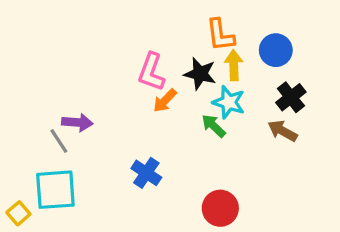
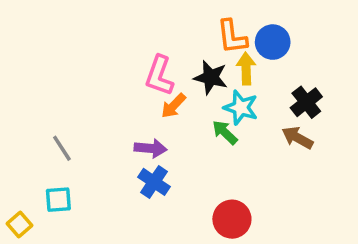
blue circle: (276, 50) -> (273, 42), moved
purple arrow: (77, 122) -> (150, 148), moved
cyan square: (55, 190) -> (58, 200), size x0.6

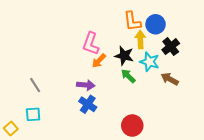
black star: (211, 77) -> (124, 56), moved
black cross: (306, 102) -> (171, 47), moved
cyan star: (241, 108) -> (149, 62), moved

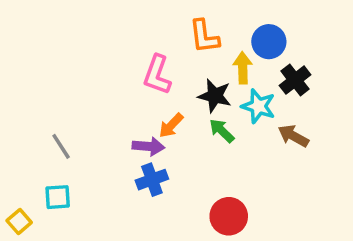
orange L-shape: (132, 21) -> (204, 36), moved
orange arrow: (99, 61) -> (171, 125), moved
blue cross: (88, 104) -> (152, 180), turned 36

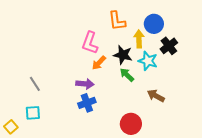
orange arrow: (171, 125) -> (99, 63), moved
brown arrow: (293, 136) -> (156, 96), moved

